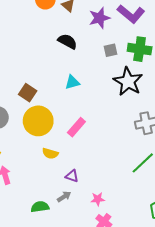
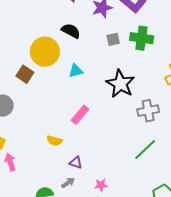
black star: (128, 82) -> (120, 84), moved
brown square: (28, 93) -> (25, 74), moved
yellow circle: (38, 121) -> (45, 52), moved

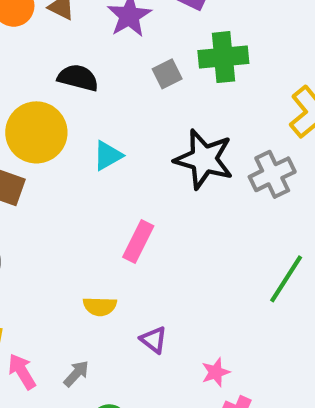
gray cross: (148, 111) -> (272, 174), moved
purple triangle: (76, 163) -> (154, 340), turned 32
gray arrow: (68, 183) -> (76, 374), moved

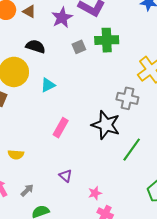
black star: (204, 159) -> (106, 125), moved
gray cross: (272, 174) -> (127, 98), turned 35
yellow semicircle: (100, 306) -> (16, 155), moved

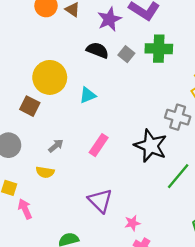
black semicircle: (35, 46) -> (97, 50), moved
gray square: (79, 47) -> (126, 54), turned -32
purple triangle: (66, 176) -> (100, 201), size x1.6
gray arrow: (27, 190) -> (56, 146), moved

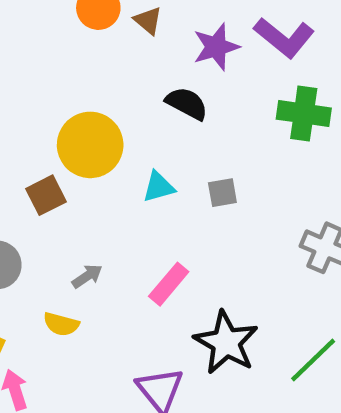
gray square: (126, 54) -> (222, 193), moved, turned 35
brown square: (30, 106) -> (46, 195), turned 30
black star: (151, 146) -> (226, 342), moved

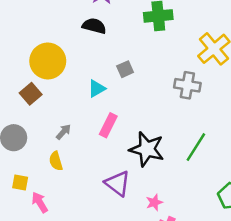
cyan triangle: (159, 187) -> (97, 89), moved
yellow semicircle: (61, 324) -> (56, 161), turned 72

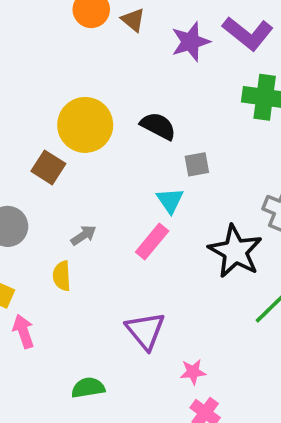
black semicircle: (94, 26) -> (158, 126), moved
cyan triangle: (97, 89) -> (170, 200), moved, turned -48
brown square: (31, 94) -> (48, 167), turned -30
black star: (147, 149) -> (235, 251), moved

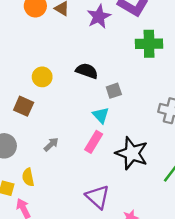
yellow circle: (85, 125) -> (42, 77), size x0.6
black star: (235, 251) -> (132, 153), moved
yellow semicircle: (62, 276) -> (28, 177), moved

